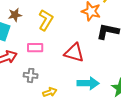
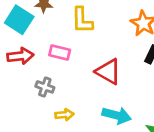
yellow L-shape: (46, 20) -> (82, 20), turned 135

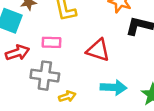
gray cross: (45, 87) -> (45, 76), size x1.6

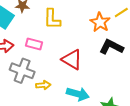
yellow arrow: (67, 96) -> (43, 85), moved

